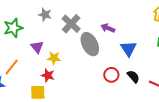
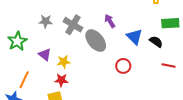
purple arrow: (108, 28) -> (110, 21), turned 48
black semicircle: (133, 76) -> (156, 42), moved

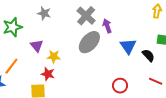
gray cross: (73, 25) -> (86, 16), moved
gray ellipse: (96, 41) -> (89, 42), turned 70
red circle: (123, 66) -> (120, 86), moved

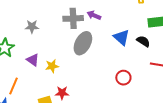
gray cross: (86, 16) -> (73, 18), turned -30
purple arrow: (107, 26) -> (94, 15), moved, turned -32
red star: (48, 74) -> (62, 93), moved

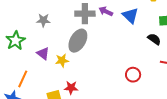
blue triangle: (122, 37) -> (130, 16), moved
gray ellipse: (83, 43) -> (78, 41), moved

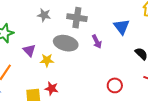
purple arrow: (106, 11) -> (97, 42), moved, turned -152
gray star: (43, 20) -> (44, 15), moved
gray ellipse: (78, 41) -> (66, 43), turned 65

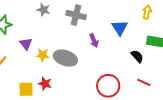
gray ellipse: (66, 43) -> (65, 58), moved
red circle: (115, 85) -> (108, 86), size x1.5

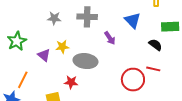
yellow star: (43, 55) -> (62, 47), moved
red line: (144, 82) -> (153, 69), moved
red star: (45, 84) -> (71, 82), moved

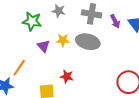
purple arrow: (110, 38) -> (115, 21), moved
green star: (17, 41) -> (32, 21), moved, turned 30
gray ellipse: (85, 61) -> (88, 42), moved

